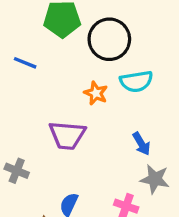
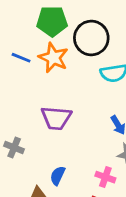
orange star: (96, 93) -> (53, 58), moved, size x1.5

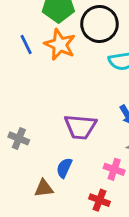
blue line: (21, 58) -> (26, 45), turned 42
purple trapezoid: (56, 118) -> (80, 127), moved

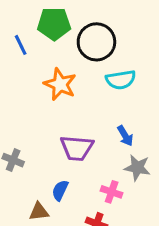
blue line: (26, 45) -> (21, 45), moved
orange star: (60, 45) -> (60, 84), moved

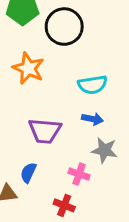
cyan semicircle: (121, 80) -> (92, 85), moved
blue arrow: (125, 136) -> (92, 119), turned -48

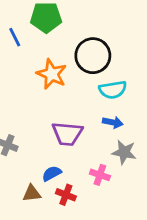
black circle: (64, 27) -> (93, 56), moved
blue semicircle: (28, 173) -> (52, 173), turned 36
red cross: (64, 205) -> (66, 195), moved

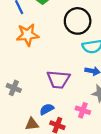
orange star: (52, 74) -> (28, 35), moved, turned -30

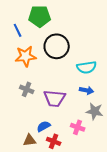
black circle: (78, 21) -> (57, 46), moved
gray cross: (14, 88) -> (27, 89), moved

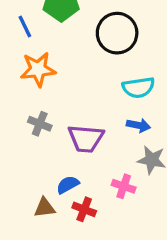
black circle: (57, 46) -> (117, 33), moved

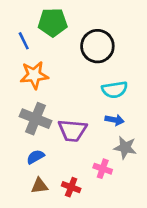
gray cross: (40, 124) -> (36, 119), size x1.6
blue semicircle: (68, 185) -> (36, 157), moved

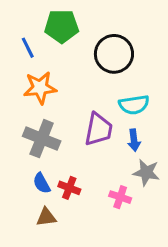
blue arrow: (115, 120) -> (134, 140), turned 72
purple trapezoid: (72, 130) -> (99, 129), moved, turned -84
blue semicircle: (36, 157) -> (42, 183), turned -90
red cross: (71, 187) -> (69, 188), moved

